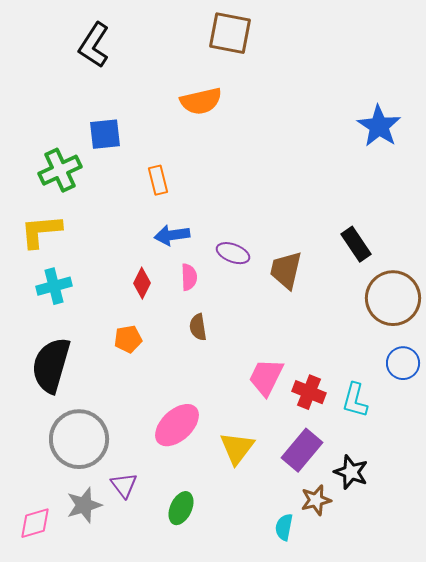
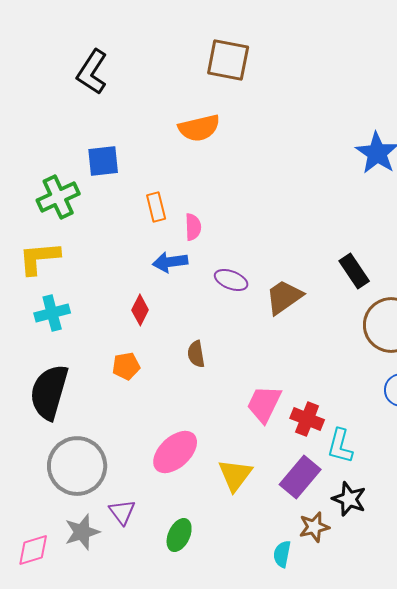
brown trapezoid: (286, 270) -> (284, 297), turned 42
pink semicircle: (189, 277) -> (193, 227), moved
cyan L-shape: (355, 400) -> (340, 446), moved

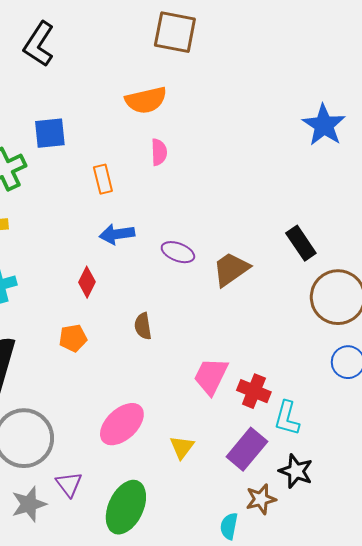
pink semicircle: (193, 227) -> (159, 152), moved
yellow triangle: (235, 475) -> (182, 447), size x0.7
green ellipse: (179, 535) -> (126, 507), size x1.6

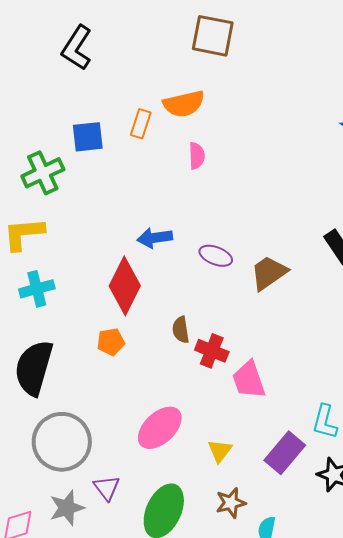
orange rectangle: (103, 179) -> (141, 124), moved, turned 32
red diamond: (87, 282) -> (125, 286), size x1.8
pink trapezoid: (211, 376) -> (249, 380), turned -45
red cross: (254, 391) -> (212, 351), moved
brown star: (261, 499) -> (231, 503), moved

